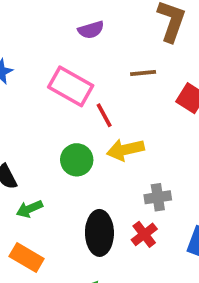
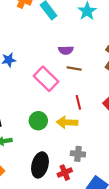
brown line: (143, 73) -> (74, 69), moved
red line: (104, 115) -> (78, 102), moved

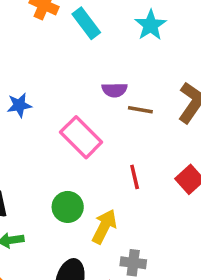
brown line: (74, 69) -> (140, 110), moved
yellow arrow: (67, 122) -> (104, 226), moved, turned 114

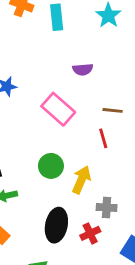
cyan rectangle: (86, 23) -> (57, 17), turned 35
brown line: (140, 110) -> (113, 110), moved

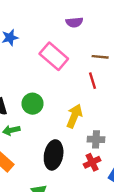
green circle: (51, 166) -> (33, 104), moved
red cross: (90, 233) -> (92, 162), moved

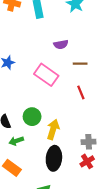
brown line: (100, 57) -> (80, 64), moved
yellow arrow: (74, 116) -> (53, 129), moved

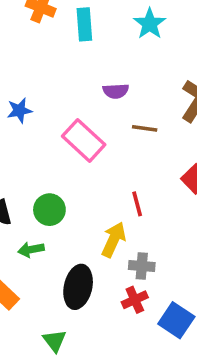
red line: (81, 92) -> (137, 204), moved
yellow arrow: (53, 129) -> (114, 240), moved
green arrow: (16, 141) -> (31, 249), moved

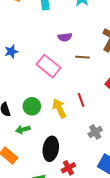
yellow arrow: (114, 240) -> (59, 108), moved, turned -48
gray cross: (142, 266) -> (95, 132), moved, turned -32
red cross: (135, 300) -> (68, 168), moved

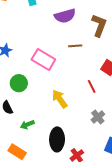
purple semicircle: (65, 37) -> (65, 16), moved, size x1.5
red line: (81, 100) -> (92, 86), moved
green circle: (32, 106) -> (19, 83), moved

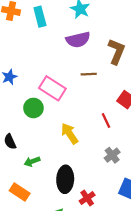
green circle: (19, 83) -> (33, 108), moved

